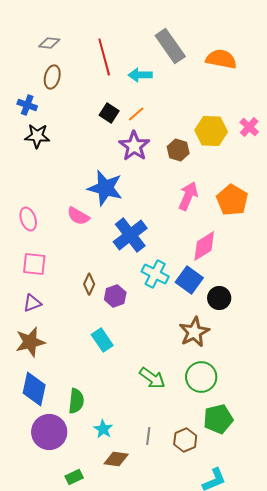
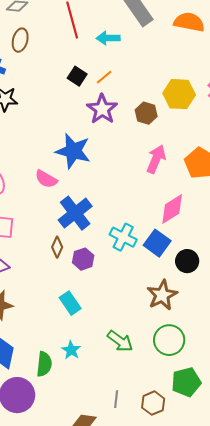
blue cross: (130, 235) -> (75, 213), moved
cyan star: (103, 429) -> (71, 350), moved

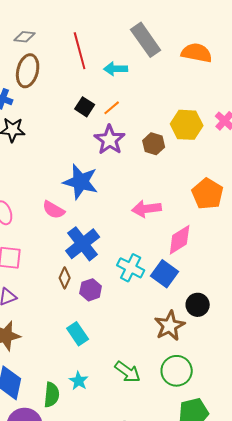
brown ellipse: (20, 40) -> (28, 71), size x1.4
pink arrow: (156, 159) -> (147, 209), moved, turned -120
black circle: (187, 261) -> (198, 305), moved

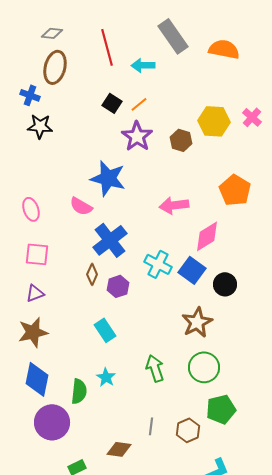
black circle: (198, 305) -> (225, 284), moved
green arrow: (128, 372) -> (155, 368), turned -144

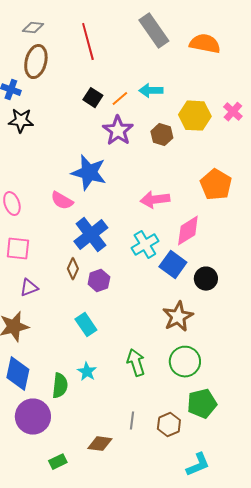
cyan arrow: (143, 65) -> (151, 91), moved
cyan cross: (158, 264) -> (145, 245), moved, turned 32
purple triangle: (35, 293) -> (29, 288), moved

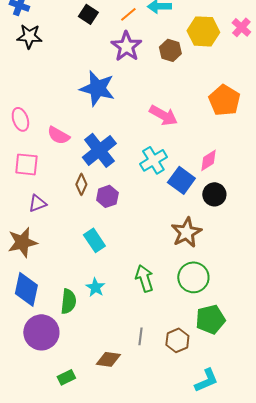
black square: (93, 98) -> (88, 14), moved
pink arrow: (155, 200) -> (163, 115), turned -144
pink semicircle: (62, 201) -> (58, 135), moved
pink diamond: (188, 231) -> (208, 160), moved, size x0.7

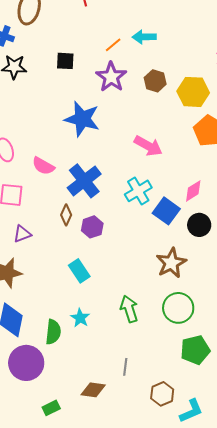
black square: (88, 14) -> (65, 61), moved, turned -30
yellow hexagon: (203, 31) -> (193, 92), moved
brown hexagon: (177, 340) -> (162, 394), moved

